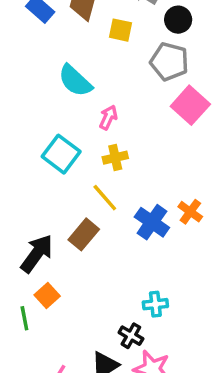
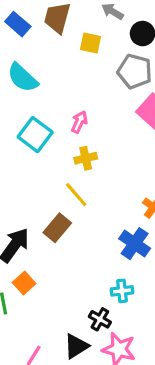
cyan semicircle: (75, 81) -> (23, 78), moved
cyan square: (61, 154) -> (35, 135), moved
blue cross: (152, 222) -> (135, 244), moved

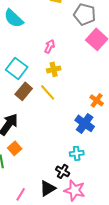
cyan square: (35, 135) -> (17, 68), moved
brown rectangle: (57, 228) -> (24, 91), moved

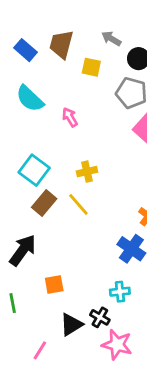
pink arrow: (50, 46) -> (70, 117), moved, turned -56
orange square: (15, 148) -> (54, 285), moved, turned 32
black triangle: (48, 188) -> (71, 325), moved

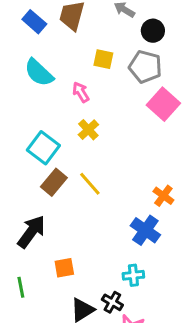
yellow square: (91, 67) -> (103, 59), moved
yellow cross: (87, 172) -> (88, 130), moved, turned -30

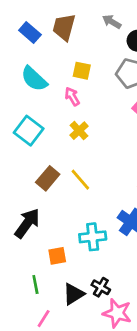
yellow square: (103, 59) -> (82, 71), moved
cyan square: (43, 148) -> (29, 131), moved
cyan cross: (133, 275) -> (93, 237), moved, size x1.4
green line: (21, 287) -> (35, 285), moved

